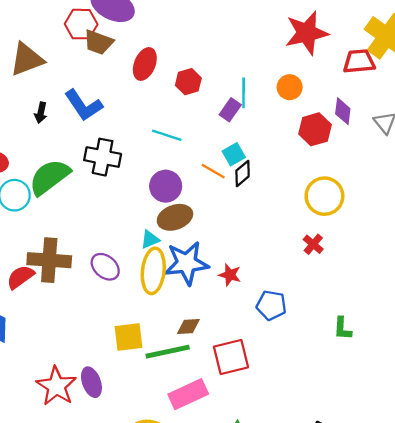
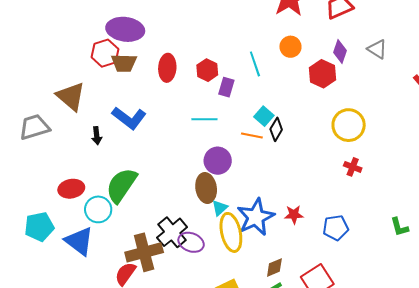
brown triangle: (27, 59) -> (71, 96), turned -40
purple rectangle: (230, 110) -> (226, 87), moved
purple diamond: (343, 111) -> (340, 51), turned 30
black cross: (103, 157) -> (172, 232), moved, turned -32
brown ellipse: (175, 217) -> (206, 188), moved, turned -60

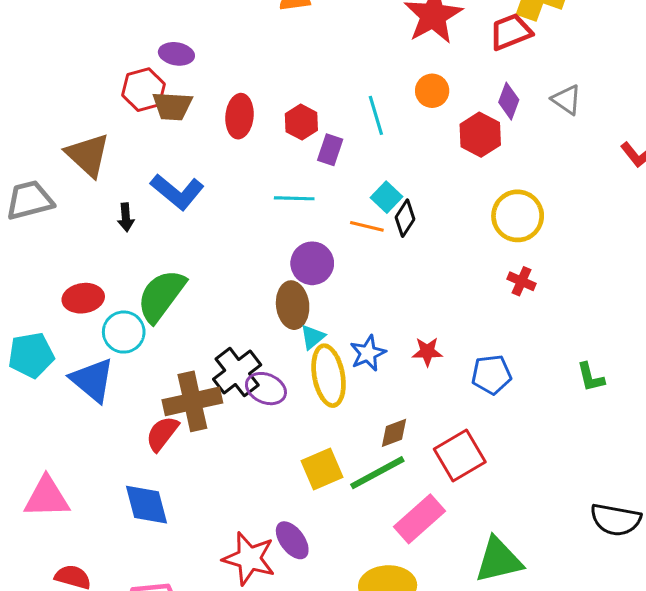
purple ellipse: (125, 29) -> (176, 54), size x0.6
blue star: (256, 217) -> (368, 353), size x0.6

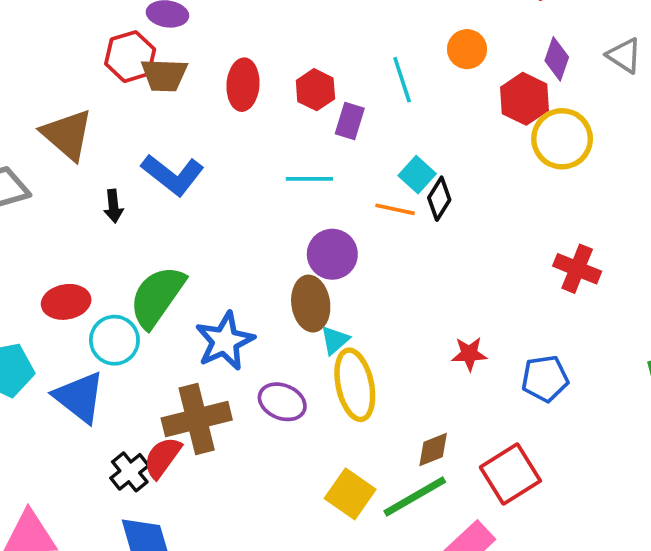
yellow circle: (518, 216) -> (562, 139), moved
red cross: (521, 281) -> (577, 269), size x1.4
blue star: (368, 353) -> (225, 341), moved, size x1.4
black cross: (237, 372) -> (130, 472), moved, size x0.7
yellow square: (322, 469) -> (350, 494), turned -30

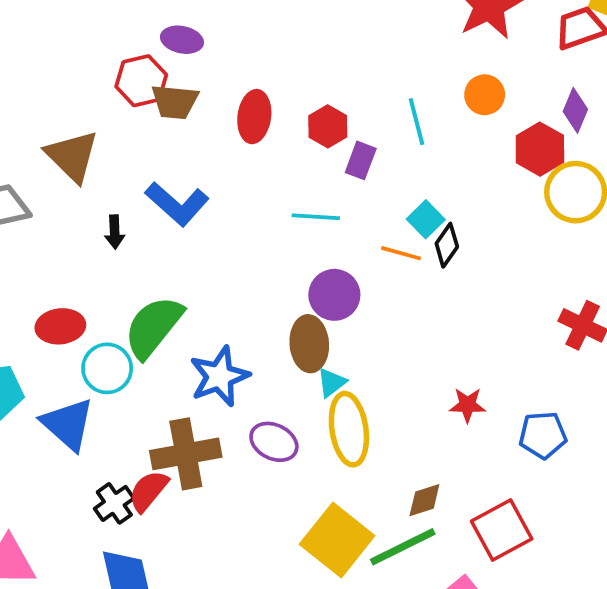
yellow square: (350, 494) -> (337, 540), size x1.4

